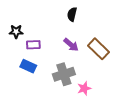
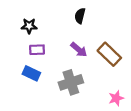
black star: (16, 32) -> (29, 26), moved
pink star: (84, 88) -> (116, 98), moved

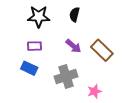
black star: (29, 26) -> (39, 17), moved, size x1.5
pink star: (116, 98) -> (94, 91), moved

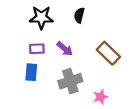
purple arrow: (73, 46) -> (65, 49), moved
blue rectangle: (29, 68) -> (31, 72), turned 70

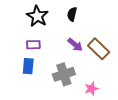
black star: (41, 17) -> (37, 16), turned 30
purple arrow: (65, 49) -> (75, 45), moved

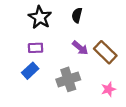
blue rectangle: (28, 66) -> (30, 71), turned 42
pink star: (91, 89) -> (108, 89), moved

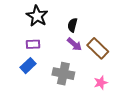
black semicircle: (77, 15) -> (72, 25), moved
gray cross: (68, 79) -> (63, 74), turned 30

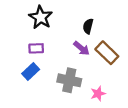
black semicircle: (72, 25) -> (88, 26), moved
pink star: (101, 83) -> (98, 94), moved

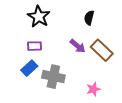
black semicircle: (88, 26) -> (89, 18), moved
gray cross: (69, 80) -> (53, 77), moved

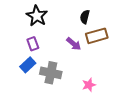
purple rectangle: (35, 46) -> (33, 44), turned 72
brown rectangle: (102, 50) -> (97, 36), moved, turned -60

